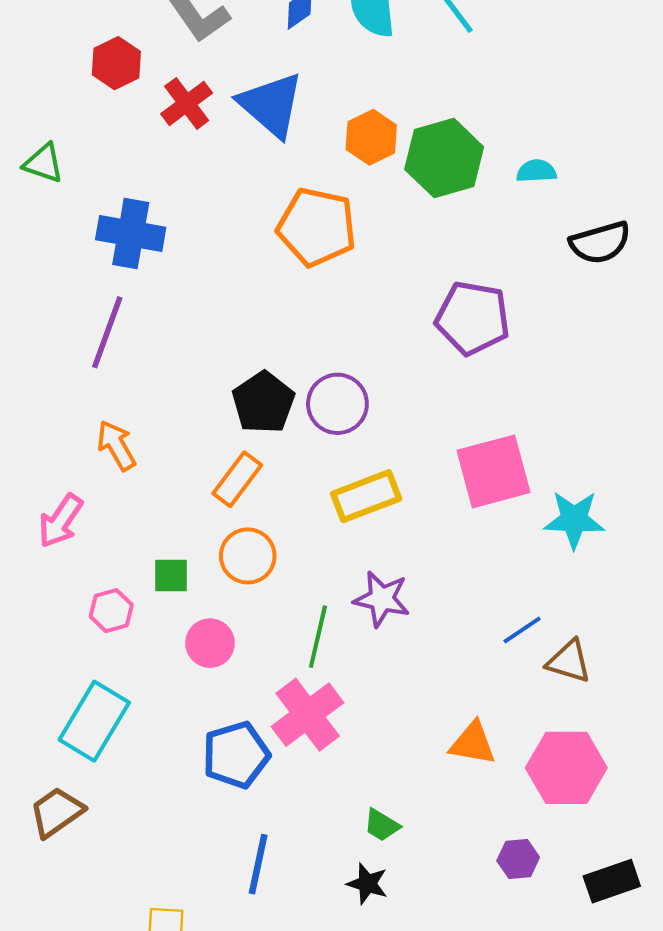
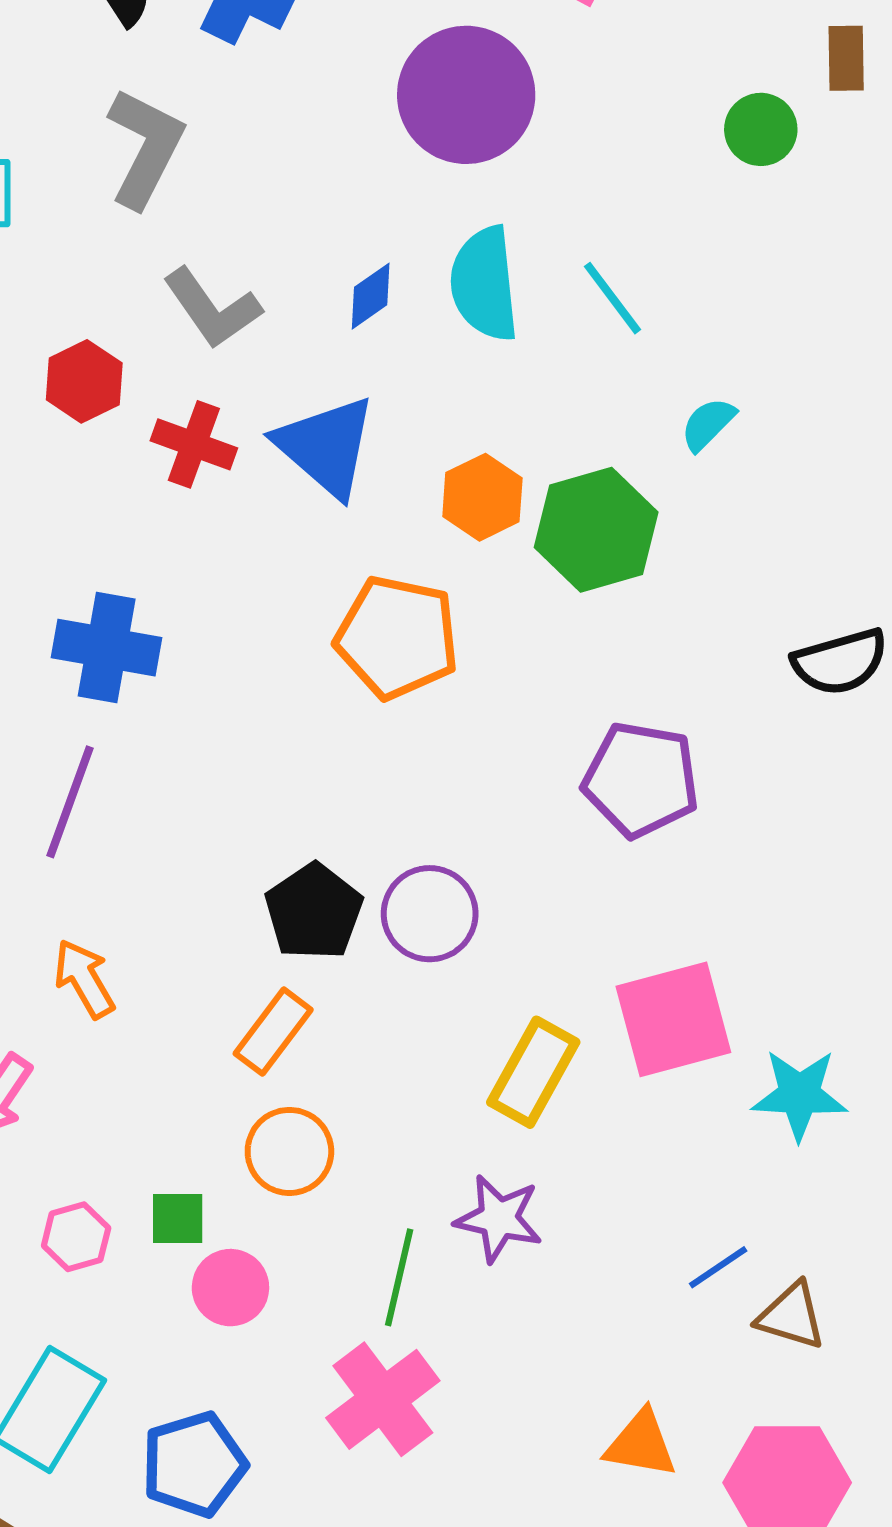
red cross: (187, 103) -> (194, 444), turned -33
cyan semicircle: (536, 171) -> (708, 424), moved, turned -42
yellow rectangle: (366, 496) -> (533, 1072), moved, turned -40
green square: (171, 575) -> (178, 1218), moved
blue pentagon: (236, 755) -> (194, 1464), moved

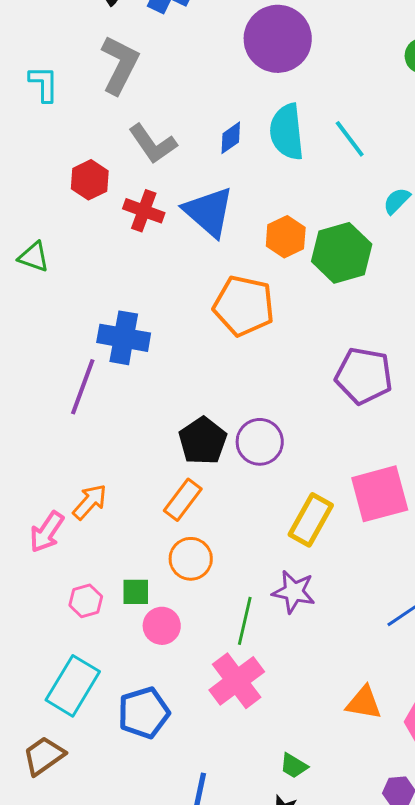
blue cross: (107, 648) -> (124, 338), moved
orange arrow: (84, 979) -> (90, 502), moved, turned 72

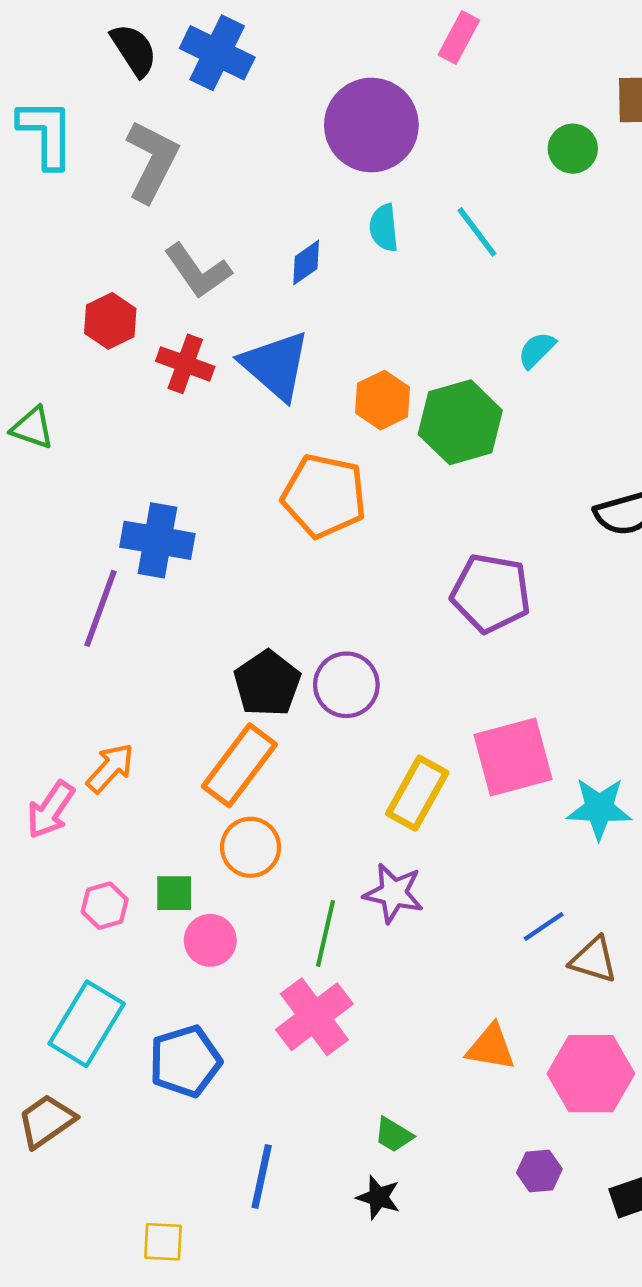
cyan L-shape: (44, 84) -> (46, 133), moved, size x1.4
cyan semicircle: (287, 132) -> (384, 228), moved, size x0.6
cyan line: (350, 139) -> (477, 232), moved
orange rectangle: (183, 500) -> (239, 765), size x1.4

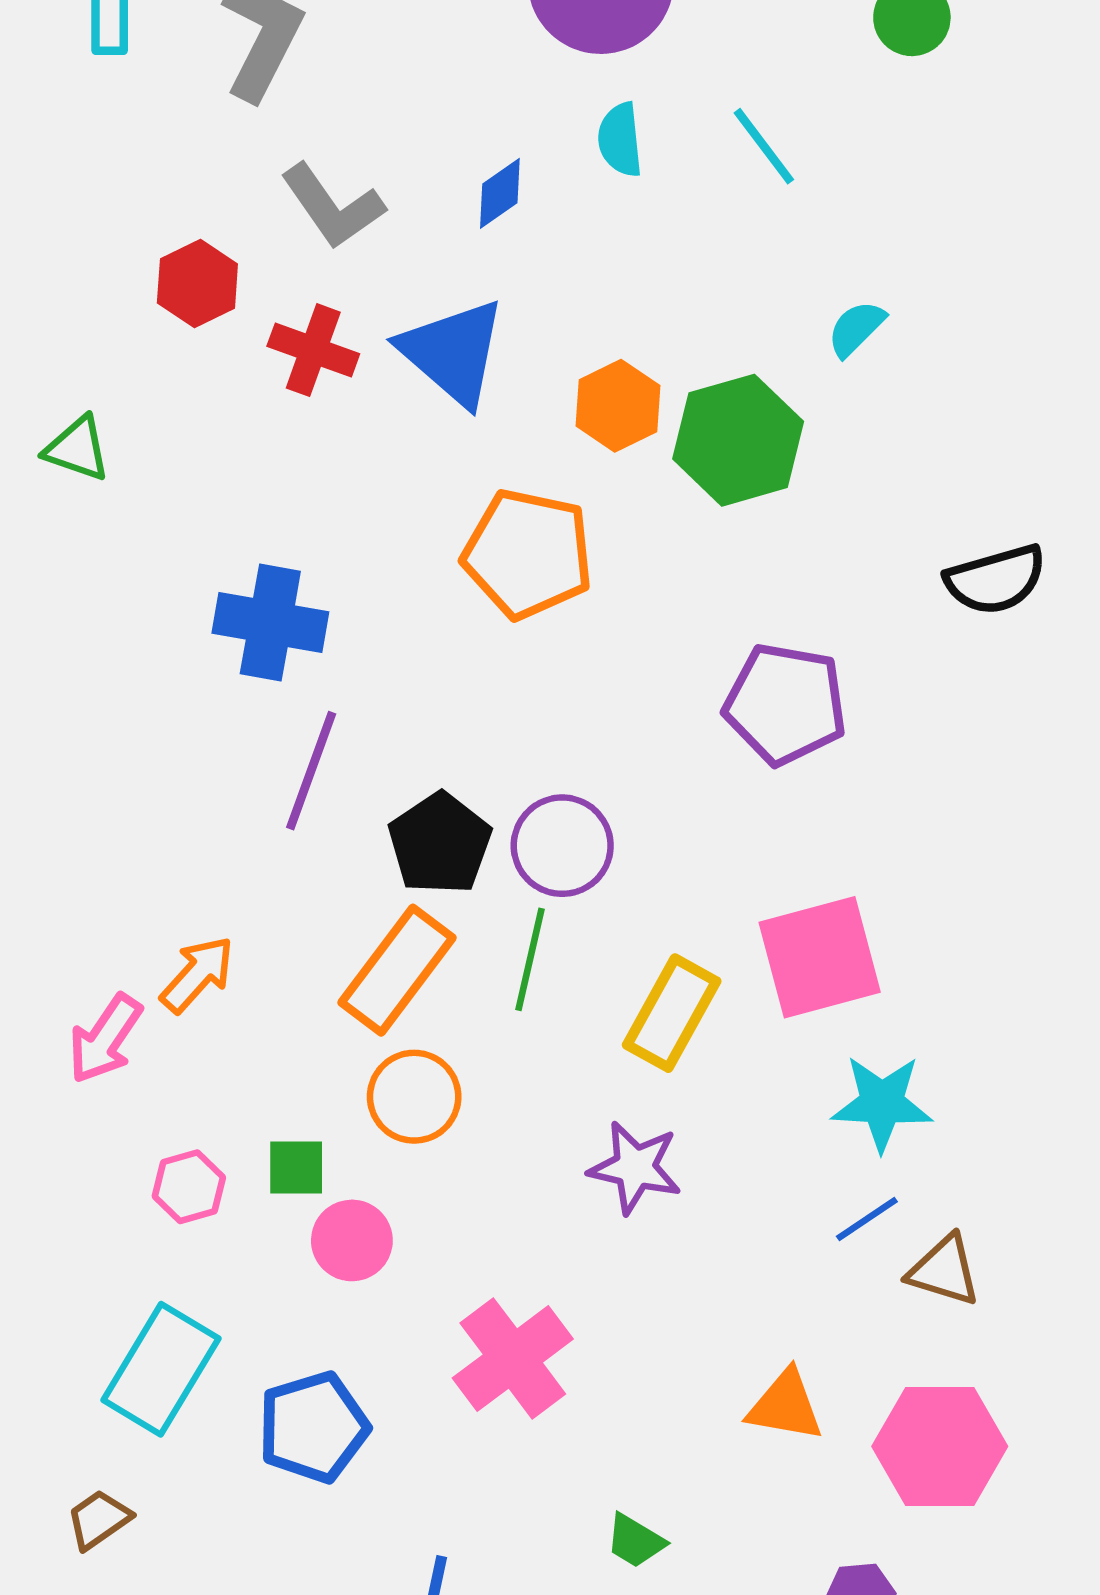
purple line: (101, 608) -> (311, 771), moved
cyan star: (599, 808) -> (882, 1103), moved
green line: (326, 933) -> (530, 959), moved
brown trapezoid: (46, 1121) -> (99, 1519), size x0.7

